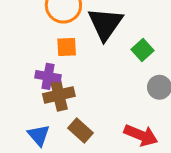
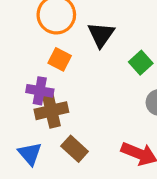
black triangle: (105, 24) -> (101, 35), size x0.7
orange square: (67, 47) -> (60, 59), turned 30

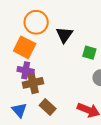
orange square: (60, 59) -> (25, 47), moved, size x1.5
green square: (141, 63) -> (89, 53), turned -32

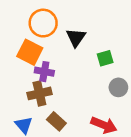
green square: (89, 53) -> (105, 58), turned -32
purple cross: (26, 70) -> (44, 72), moved

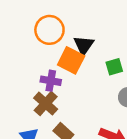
orange square: (30, 52) -> (71, 60), moved
brown cross: (39, 93) -> (46, 104), turned -35

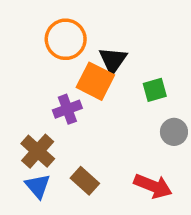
purple cross: (51, 81) -> (67, 109), turned -30
brown cross: (46, 104) -> (38, 151), moved

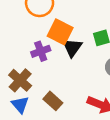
black triangle: (113, 60) -> (72, 48), moved

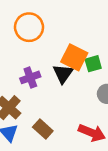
orange square: (60, 32) -> (74, 57), moved

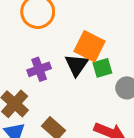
green square: (93, 64) -> (102, 68), moved

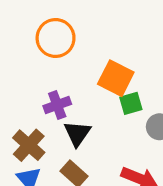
black triangle: (77, 65) -> (77, 133), moved

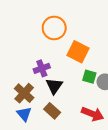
orange circle: (56, 38) -> (54, 28), moved
green square: (131, 103) -> (89, 77), moved, turned 32

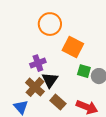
brown cross: (24, 93) -> (35, 87), moved
brown rectangle: (52, 111) -> (58, 102), moved

